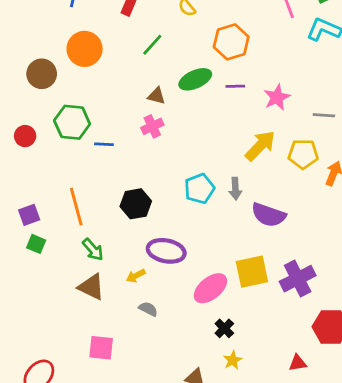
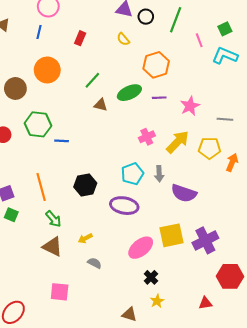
green line: (152, 45) -> (92, 80), moved
pink cross: (152, 126) -> (147, 137), moved
purple ellipse: (166, 251) -> (124, 206), moved

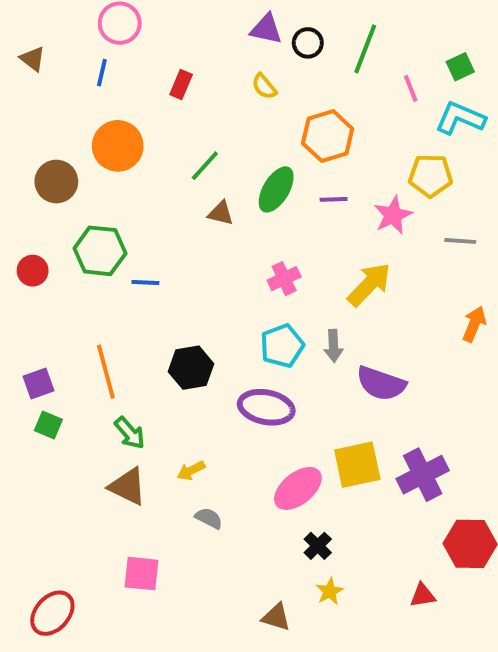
green ellipse: (129, 93) -> (276, 189), turned -35
pink cross: (147, 137) -> (284, 279), moved
yellow pentagon: (209, 148) -> (431, 176), moved

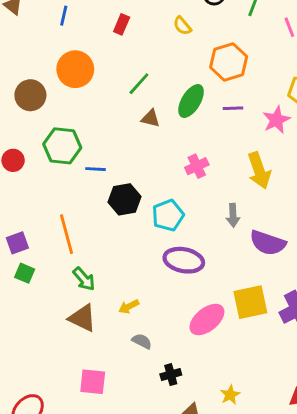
yellow arrow: (369, 284) -> (259, 170), turned 117
cyan pentagon: (282, 346) -> (168, 215), moved
black hexagon: (191, 368) -> (124, 199), moved
black cross: (318, 546) -> (171, 375), moved, turned 30

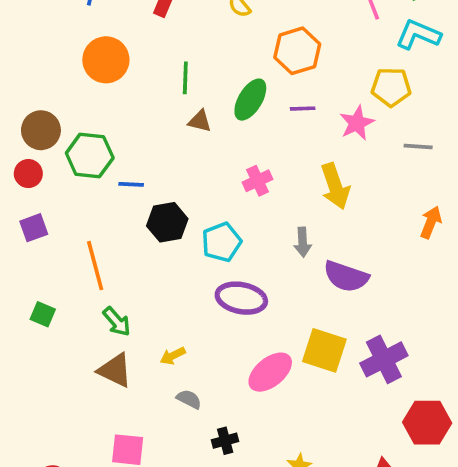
green line: (139, 84) -> (185, 78), turned -40
brown circle: (30, 95) -> (41, 130), moved
purple square: (17, 243) -> (34, 228), moved
yellow square: (250, 302) -> (324, 350), turned 30

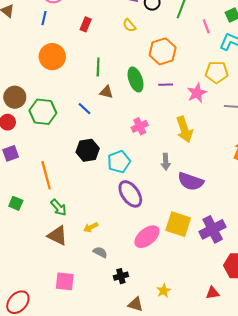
green ellipse: (250, 100) -> (136, 79), turned -50
blue line: (131, 184) -> (85, 109), moved, turned 40
purple ellipse: (241, 298) -> (130, 194), turned 44

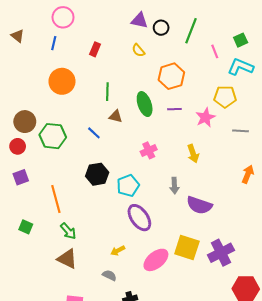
yellow arrow: (184, 129) -> (193, 154), size x0.7
yellow arrow: (91, 227) -> (118, 251), moved

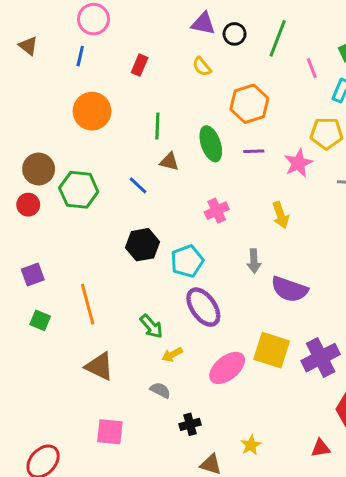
purple square: (21, 177) -> (33, 274), moved
orange line: (56, 199) -> (88, 304), moved
green arrow: (68, 231) -> (151, 326), moved

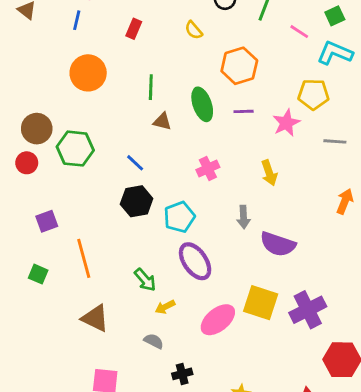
pink line: (312, 68) -> (299, 32), turned -36
blue line: (138, 185) -> (135, 163), moved
purple square: (33, 274) -> (47, 221), moved

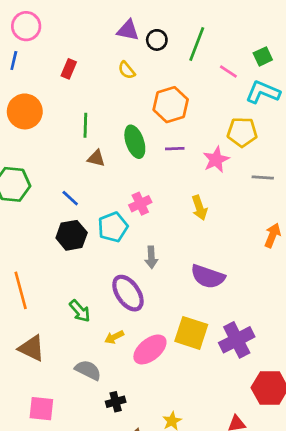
cyan pentagon: (179, 217) -> (113, 227), moved
gray arrow: (244, 217) -> (151, 257), moved
yellow arrow: (165, 307) -> (114, 337), moved
gray semicircle: (154, 341) -> (88, 370), size x1.4

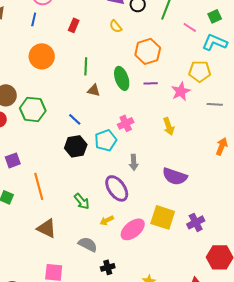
purple cross: (237, 340) -> (196, 222), size x0.7

